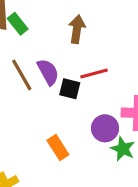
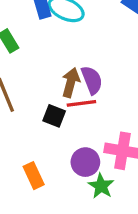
brown arrow: (77, 29) -> (71, 83), moved
purple semicircle: (48, 72) -> (92, 80), moved

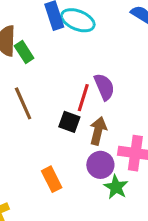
brown arrow: (71, 83) -> (98, 131), moved
red line: (81, 103) -> (83, 98), moved, turned -64

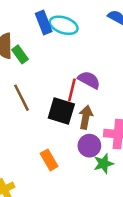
purple semicircle: (104, 87) -> (89, 80), turned -35
black square: (69, 122) -> (61, 111), size x1.5
green star: (116, 187) -> (104, 164), turned 30

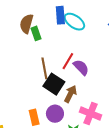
red line: (72, 90) -> (68, 61), moved
brown line: (22, 98) -> (44, 68), moved
purple circle: (89, 146) -> (55, 114), moved

